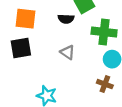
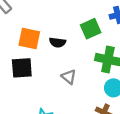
black semicircle: (66, 19) -> (57, 42), moved

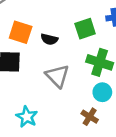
gray triangle: (69, 77) -> (57, 76), size x1.5

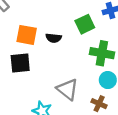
gray triangle: (57, 76) -> (68, 89), moved

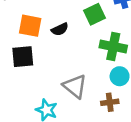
black semicircle: (54, 38) -> (60, 29), turned -32
brown cross: (99, 104) -> (110, 102), turned -32

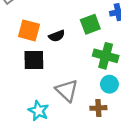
black square: (23, 57) -> (34, 60), moved

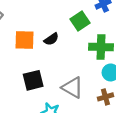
black square: (34, 60) -> (33, 80), moved

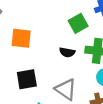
black semicircle: (51, 39) -> (67, 52), moved, turned 40

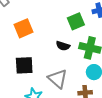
orange square: (21, 38) -> (24, 28), turned -36

